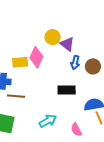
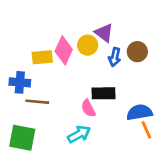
yellow circle: (53, 37) -> (88, 45), moved
brown circle: (93, 66) -> (137, 52), moved
pink semicircle: (76, 130) -> (88, 108), moved

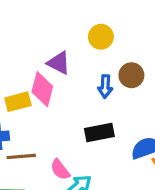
purple triangle: (104, 33) -> (59, 63), moved
yellow circle: (88, 45) -> (101, 37), moved
pink semicircle: (88, 108) -> (60, 170), moved

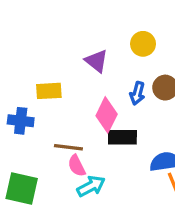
pink diamond: (42, 89) -> (107, 115), moved
brown line: (21, 156) -> (68, 147), moved

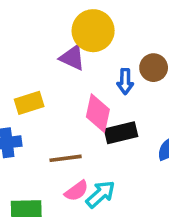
yellow circle: (143, 44) -> (93, 31), moved, size x1.5
pink semicircle: (77, 166) -> (76, 191), moved, turned -85

